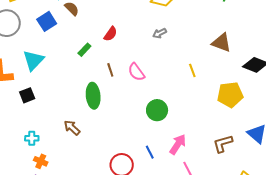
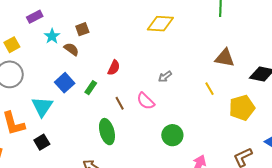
blue square: (47, 21) -> (65, 83), moved
gray arrow: (160, 33) -> (165, 77), moved
yellow line: (192, 70) -> (209, 89), moved

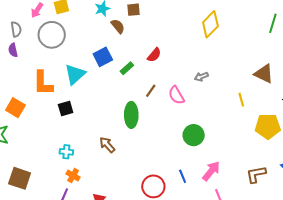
yellow diamond: (160, 24) -> (210, 24), turned -64
brown line: (120, 103) -> (151, 91), turned 48

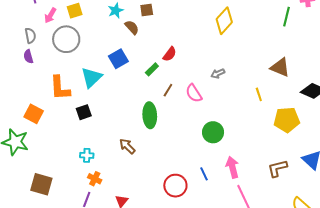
green rectangle: (127, 68) -> (152, 69), moved
pink arrow: (211, 171) -> (232, 167), turned -50

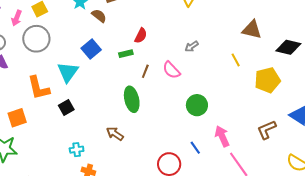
green rectangle: (152, 69) -> (126, 54), turned 40
orange square: (34, 114) -> (17, 118), turned -36

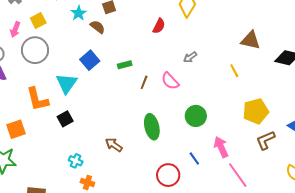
red semicircle: (141, 36) -> (159, 26), moved
yellow pentagon: (267, 80) -> (256, 111), moved
green ellipse: (132, 99) -> (152, 127), moved
cyan cross: (77, 150) -> (76, 161), turned 32

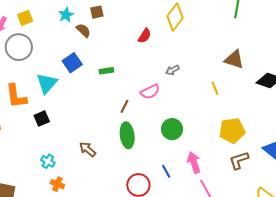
pink semicircle: (170, 81) -> (150, 92), turned -78
brown line: (144, 82) -> (124, 106), moved

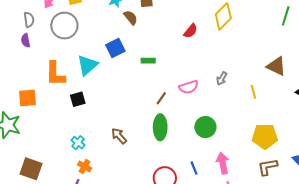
gray arrow: (172, 70) -> (222, 79), moved, turned -40

